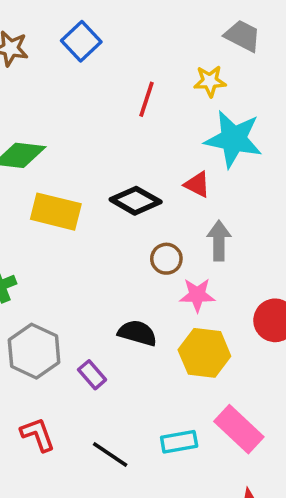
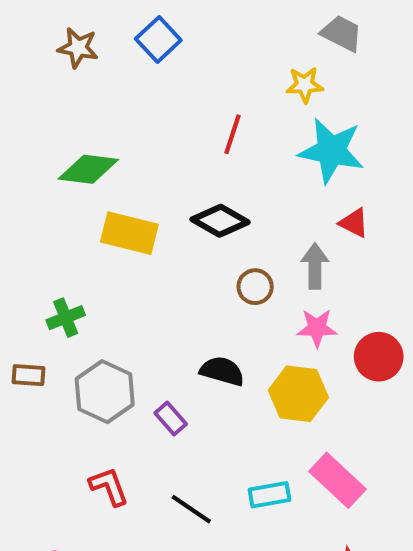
red line: (146, 99) -> (232, 134), moved
red triangle: (197, 184) -> (354, 223), moved
pink star: (197, 295) -> (317, 328), moved

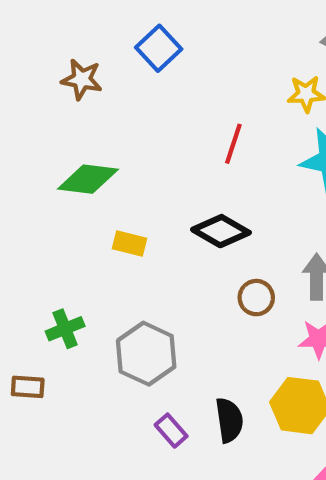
brown star: (78, 48) -> (82, 79), moved
yellow rectangle: (129, 233) -> (130, 244), size x0.6
black semicircle: (222, 371) -> (229, 420), moved, turned 66
gray hexagon: (105, 392) -> (146, 354), moved

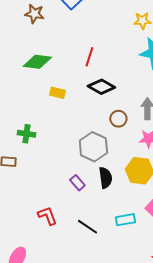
red line: (233, 144) -> (89, 57), moved
green cross: (65, 329) -> (26, 134), turned 30
gray hexagon: (146, 354) -> (93, 147), moved

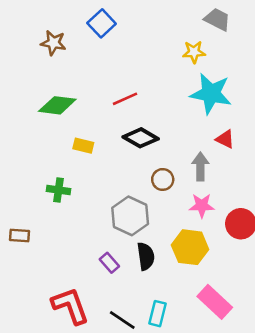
red line: (89, 57) -> (125, 99), turned 48
green cross: (26, 134) -> (59, 190), moved
red L-shape: (47, 216) -> (70, 306), size x1.5
cyan rectangle: (125, 220) -> (157, 314), moved, turned -66

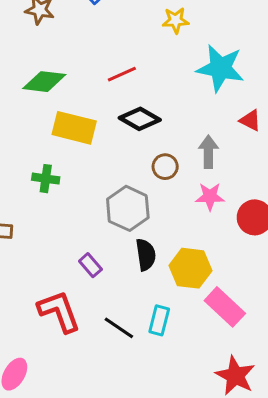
yellow star: (194, 52) -> (176, 20), moved
red triangle: (225, 139) -> (250, 120), moved
yellow rectangle: (83, 146) -> (74, 128), size x1.8
yellow hexagon: (190, 247) -> (190, 268), moved
purple rectangle: (109, 263) -> (90, 265), moved

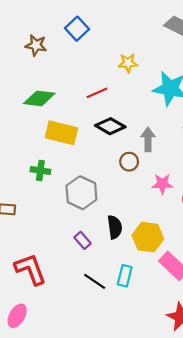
yellow star: (176, 20) -> (128, 63), moved
gray arrow: (208, 152) -> (148, 139), moved
gray hexagon: (128, 208) -> (81, 193), moved
purple rectangle: (90, 265) -> (83, 240), moved
red L-shape: (59, 311) -> (30, 269), moved

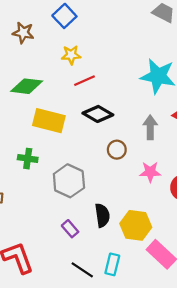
yellow star: (128, 63) -> (71, 55), moved
gray arrow: (148, 139) -> (150, 127), moved

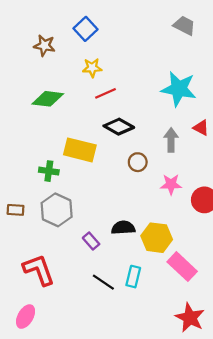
yellow rectangle: (49, 121) -> (80, 150), moved
gray hexagon: (69, 181) -> (57, 210), moved
black semicircle: (102, 215) -> (123, 228), turned -85

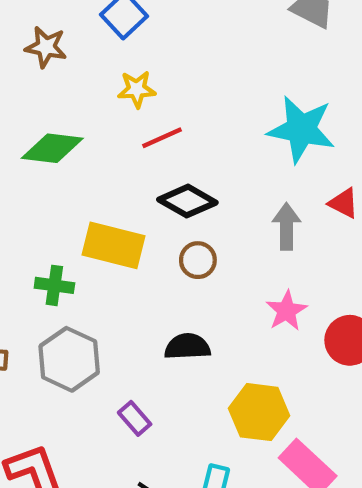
brown circle: (138, 162) -> (198, 260), moved
pink star: (171, 184) -> (286, 311), turned -30
black semicircle: (123, 228) -> (187, 347), moved

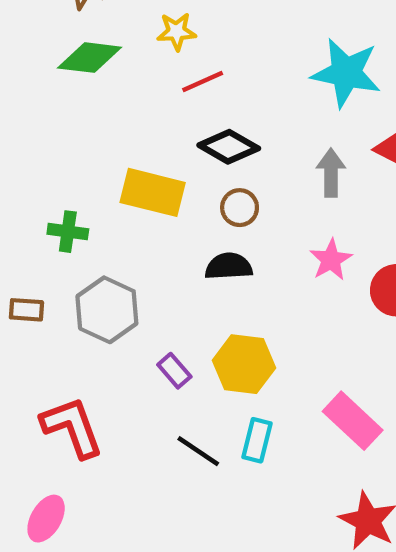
green diamond: (52, 148) -> (90, 58), moved
green cross: (54, 285) -> (68, 232), moved
black semicircle: (187, 347) -> (229, 266), moved
yellow hexagon: (259, 412) -> (244, 364), moved

